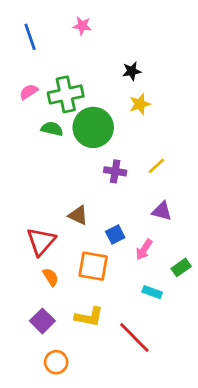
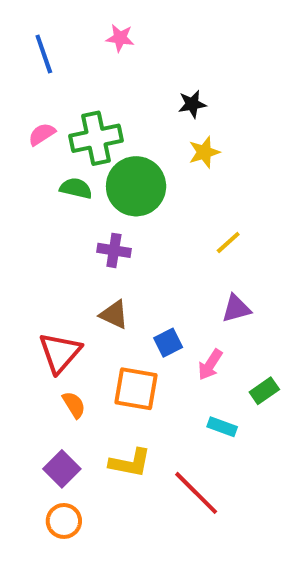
purple cross: (115, 171) -> (114, 250), moved
purple triangle: (162, 211) -> (236, 309), turned -30
orange circle: (56, 362) -> (64, 521), moved

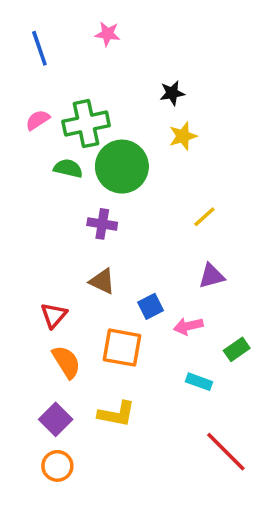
red triangle: (60, 353) -> (54, 315), size x0.7
pink arrow: (210, 365) -> (188, 326), turned 44
orange semicircle: (74, 405) -> (66, 362), size x1.4
red line: (196, 493) -> (226, 452), moved

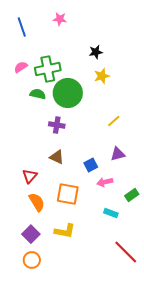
blue square: (151, 306) -> (91, 165), moved

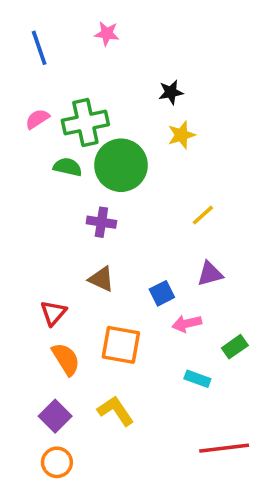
yellow L-shape: (65, 231) -> (116, 411), turned -135
red line: (126, 252) -> (224, 448), turned -52

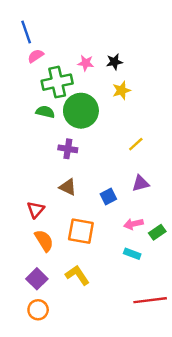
pink star: (107, 34) -> (86, 63), moved
pink semicircle: (37, 119) -> (36, 56), moved
pink arrow: (187, 324) -> (133, 224), moved

